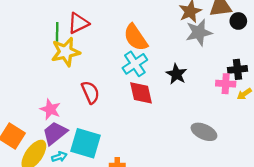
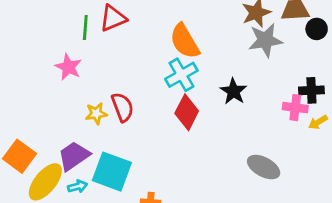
yellow star: (66, 52) -> (96, 113), moved, size x0.6
red diamond: (141, 93) -> (187, 112), turned 36
pink star: (50, 109) -> (68, 67), moved

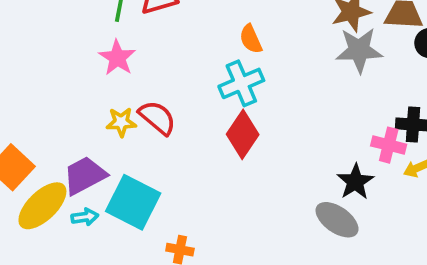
orange semicircle: (185, 41) -> (251, 39), size x0.6
pink star: (68, 67) -> (117, 58), moved
black star: (233, 91) -> (355, 182), moved
red semicircle: (123, 107) -> (157, 118), turned -36

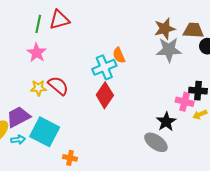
orange semicircle: (251, 39) -> (119, 55), moved

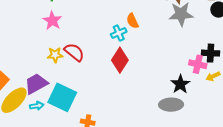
cyan cross: (104, 67) -> (119, 33), size x0.7
gray ellipse: (156, 142) -> (171, 105), turned -35

